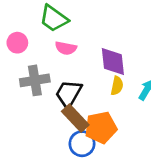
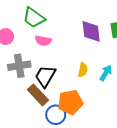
purple diamond: (113, 62) -> (91, 31), moved
brown rectangle: (75, 118) -> (38, 95), moved

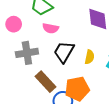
black trapezoid: (45, 76) -> (64, 52), moved

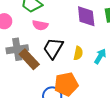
brown rectangle: (45, 82) -> (29, 59), moved

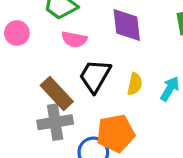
purple diamond: (86, 16) -> (127, 25), moved
gray cross: (17, 49) -> (55, 122), moved

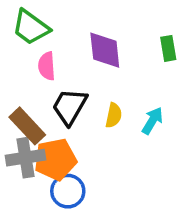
pink semicircle: (74, 39) -> (47, 66), turned 75
orange pentagon: (116, 133) -> (55, 159), moved

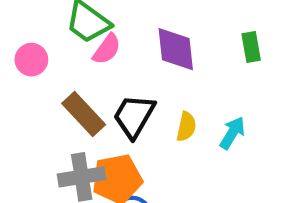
pink semicircle: (47, 66) -> (107, 49), moved, turned -140
brown rectangle: (27, 126) -> (84, 114), moved

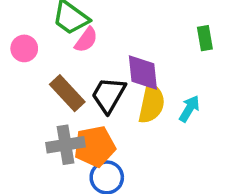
purple diamond: (176, 49) -> (143, 73), moved
yellow semicircle: (186, 127) -> (151, 103), size x1.6

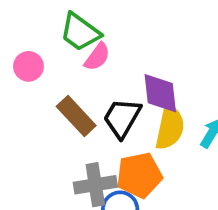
gray cross: (66, 145) -> (95, 185), moved
orange pentagon: (95, 146) -> (139, 175), moved

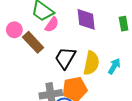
purple diamond: (160, 93) -> (86, 19), moved
brown rectangle: (76, 116) -> (33, 42), moved

